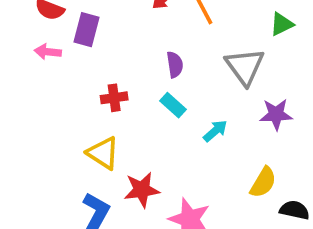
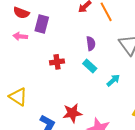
yellow triangle: (103, 153) -> (18, 97), moved

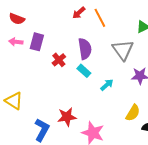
purple rectangle: (42, 24) -> (37, 42), moved
purple semicircle: (91, 43) -> (85, 49), size x1.5
red cross: (57, 62) -> (59, 60), moved, turned -32

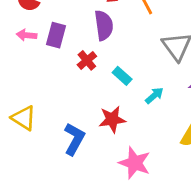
purple semicircle: (85, 49) -> (104, 25), moved
red star: (67, 117) -> (112, 119), moved
blue L-shape: (42, 130) -> (74, 139), moved

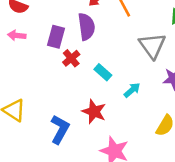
purple rectangle: (56, 35) -> (56, 37), moved
red star: (112, 119) -> (94, 112), turned 30

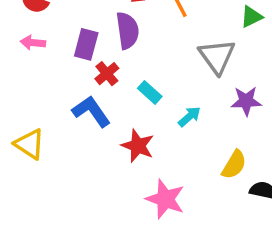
blue L-shape: (60, 129) -> (91, 111), moved, turned -64

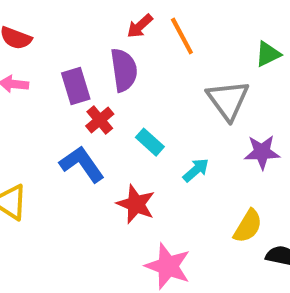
purple rectangle: (86, 44) -> (76, 86), turned -32

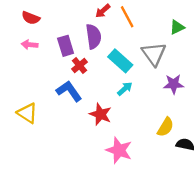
cyan rectangle: (150, 142) -> (120, 61), moved, size x1.5
cyan arrow: (196, 170) -> (125, 89), moved

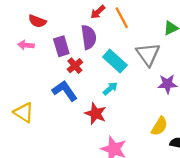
red semicircle: (31, 18) -> (37, 21), moved
cyan arrow: (125, 89) -> (110, 89), moved

